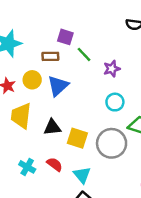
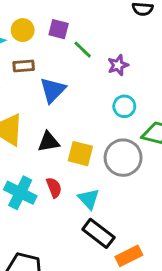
brown rectangle: (50, 56) -> (24, 66), moved
yellow circle: (32, 80) -> (23, 30), moved
red semicircle: (55, 164) -> (54, 188), turned 35
cyan cross: (27, 167) -> (20, 193), size x1.5

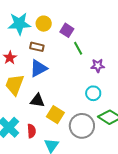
blue triangle: (53, 90) -> (38, 68), moved

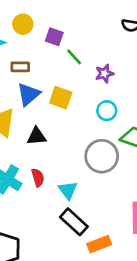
yellow circle: (44, 24) -> (23, 24), moved
yellow square: (55, 115) -> (61, 98), moved

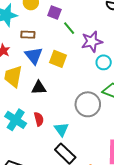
purple star: (104, 74) -> (92, 42), size x1.5
blue triangle: (29, 94) -> (34, 56), turned -30
cyan circle: (107, 111) -> (104, 62), moved

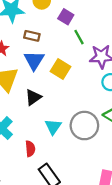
black triangle: (39, 88) -> (33, 97), turned -42
red semicircle: (39, 119) -> (30, 149), moved
cyan triangle: (61, 129) -> (53, 127), moved

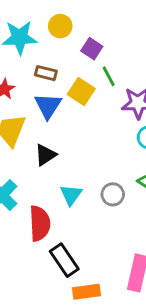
yellow square: (60, 69) -> (81, 92), moved
gray circle: (84, 126) -> (113, 194), size x0.6
red semicircle: (30, 149) -> (40, 223), size x1.6

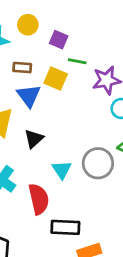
green line: (109, 76) -> (77, 61), turned -42
gray circle: (113, 194) -> (98, 163), size x1.5
black rectangle: (64, 260) -> (65, 227), turned -44

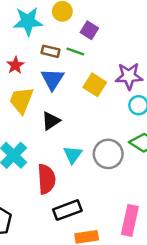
green line: (77, 61) -> (75, 52), moved
yellow square: (56, 79) -> (95, 85), moved
black rectangle: (65, 227) -> (67, 210), turned -32

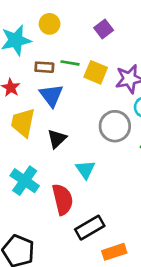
purple square: (89, 30) -> (104, 29), moved, turned 30
yellow square: (95, 85) -> (96, 72), moved
gray circle: (108, 154) -> (115, 126), moved

